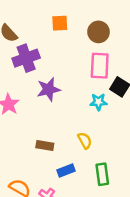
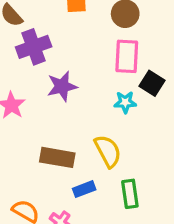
yellow semicircle: (85, 141) -> (108, 151), size x1.5
brown rectangle: (45, 146) -> (57, 157), size x1.5

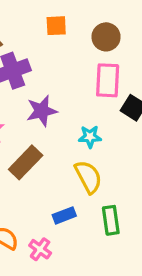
cyan star: (125, 102) -> (90, 137), moved
brown rectangle: (57, 157) -> (26, 162), moved, turned -56

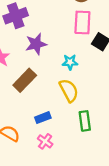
blue rectangle: (64, 215) -> (43, 118), moved
pink cross: (40, 249) -> (45, 141), moved

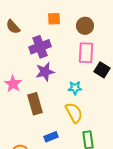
purple cross: (16, 16) -> (40, 47), moved
brown rectangle: (25, 80) -> (35, 104), turned -60

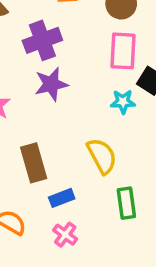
cyan star: (75, 88) -> (123, 102), moved
brown rectangle: (35, 104) -> (34, 163), moved

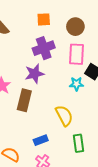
purple cross: (42, 40) -> (44, 48), moved
brown rectangle: (34, 163) -> (24, 100), moved, turned 30

